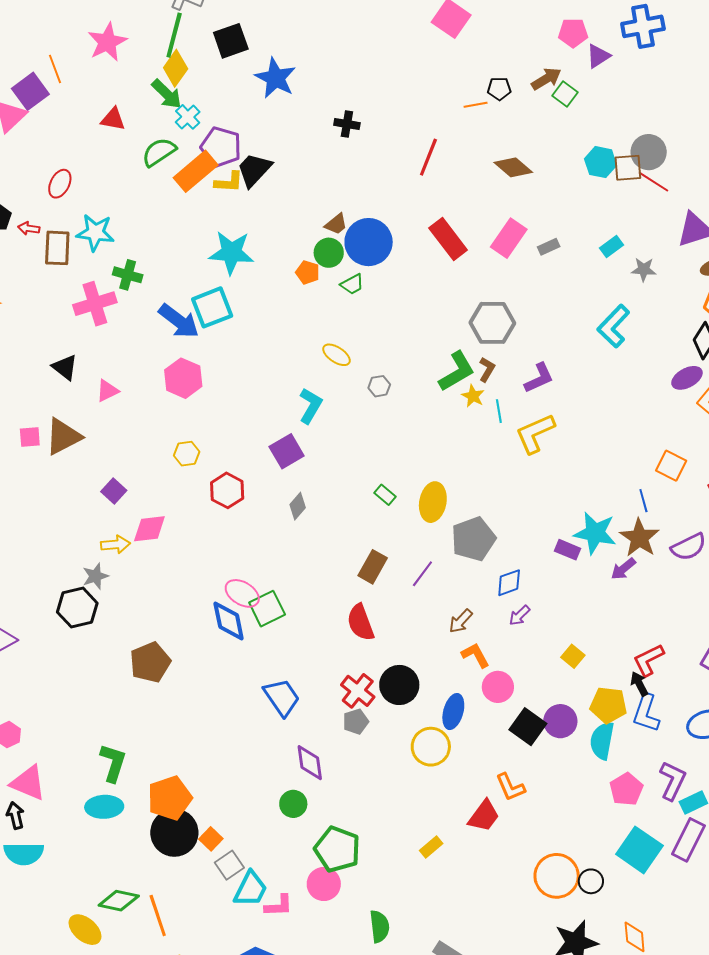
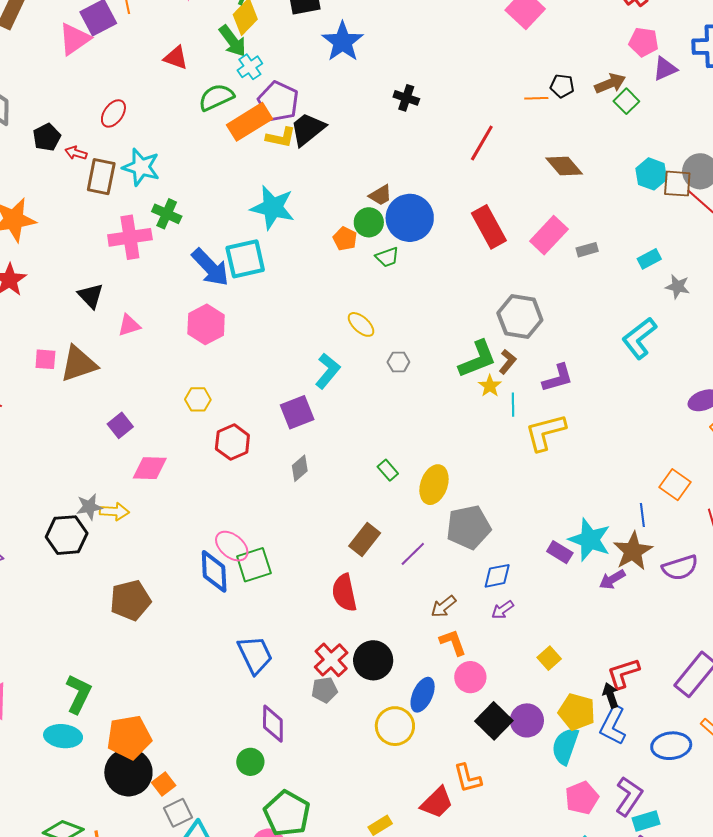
yellow arrow: (116, 544) -> (114, 511), moved

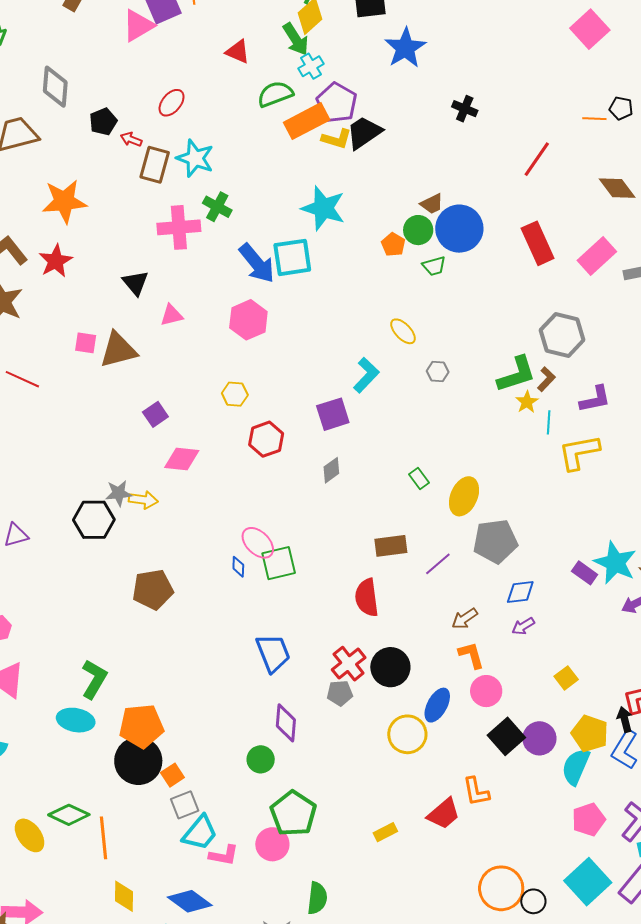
brown rectangle: (365, 539) -> (391, 546), turned 40
blue diamond: (214, 571) -> (238, 567), size x0.5

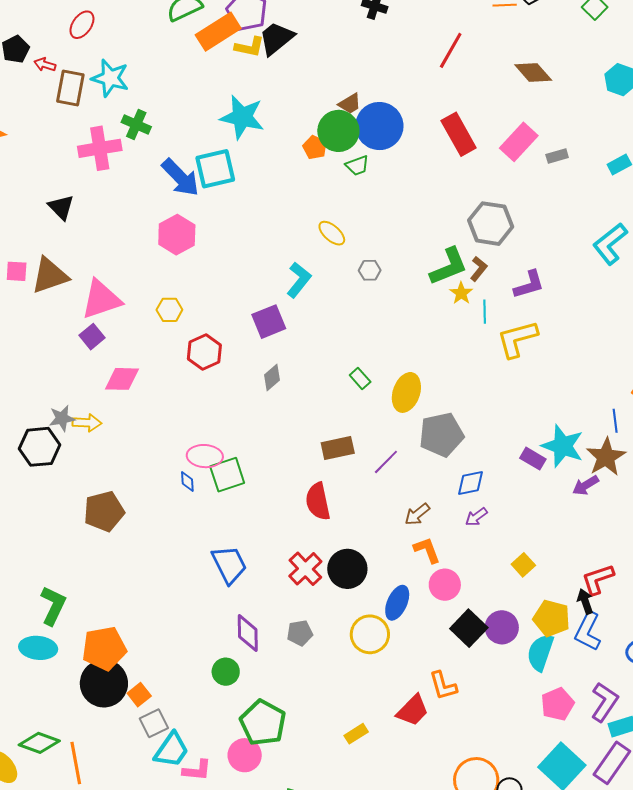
green circle: (418, 230) -> (338, 131), size x1.4
pink triangle: (172, 315) -> (101, 299), moved, size x1.8
pink ellipse: (258, 543) -> (205, 456), turned -36
gray pentagon: (340, 693) -> (300, 633), moved

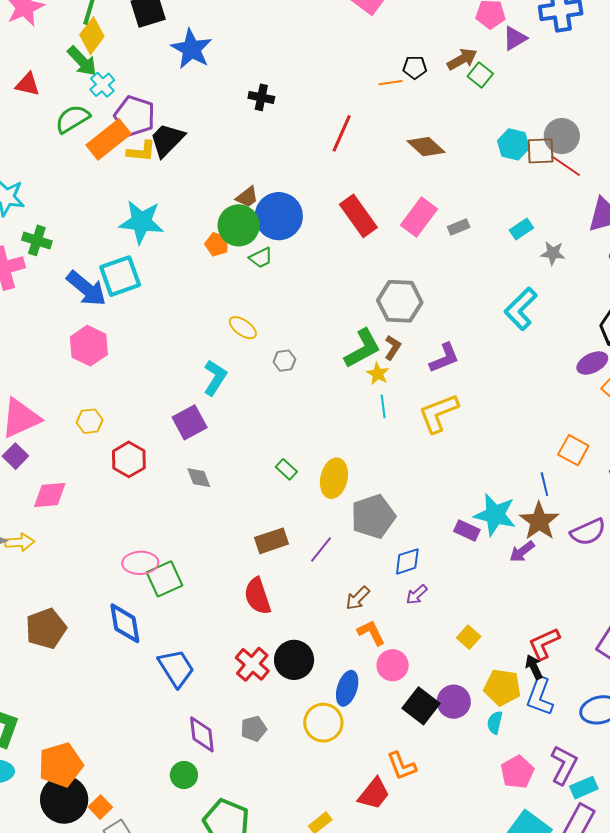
cyan line: (485, 312) -> (383, 406), moved
gray diamond: (272, 378) -> (199, 478), turned -64
blue diamond: (187, 481) -> (125, 623), moved, size x2.0
cyan semicircle: (540, 652) -> (495, 723), size x0.6

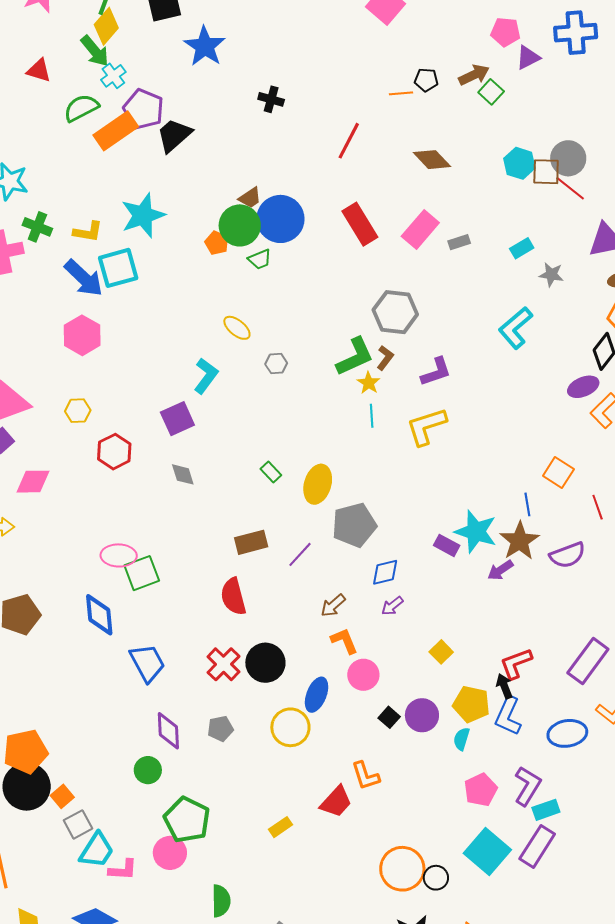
yellow L-shape: (141, 151) -> (88, 232), moved
cyan star: (141, 222) -> (143, 215), turned -30
black square: (421, 706) -> (389, 717), size x0.6

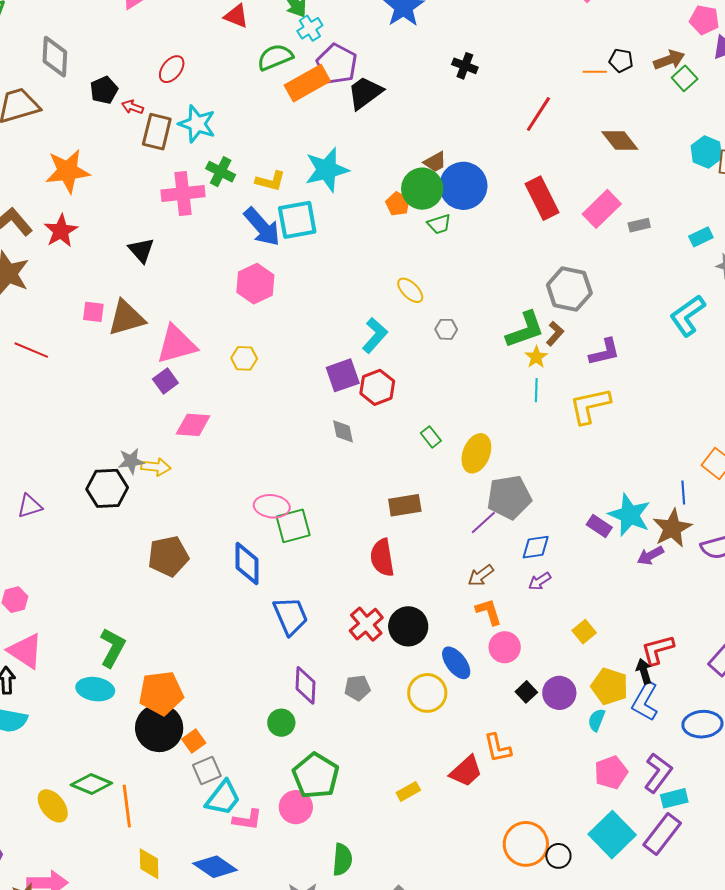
red hexagon: (114, 452) -> (377, 387), moved
purple line: (300, 554) -> (483, 523), moved
blue ellipse: (317, 695) -> (456, 663), turned -64

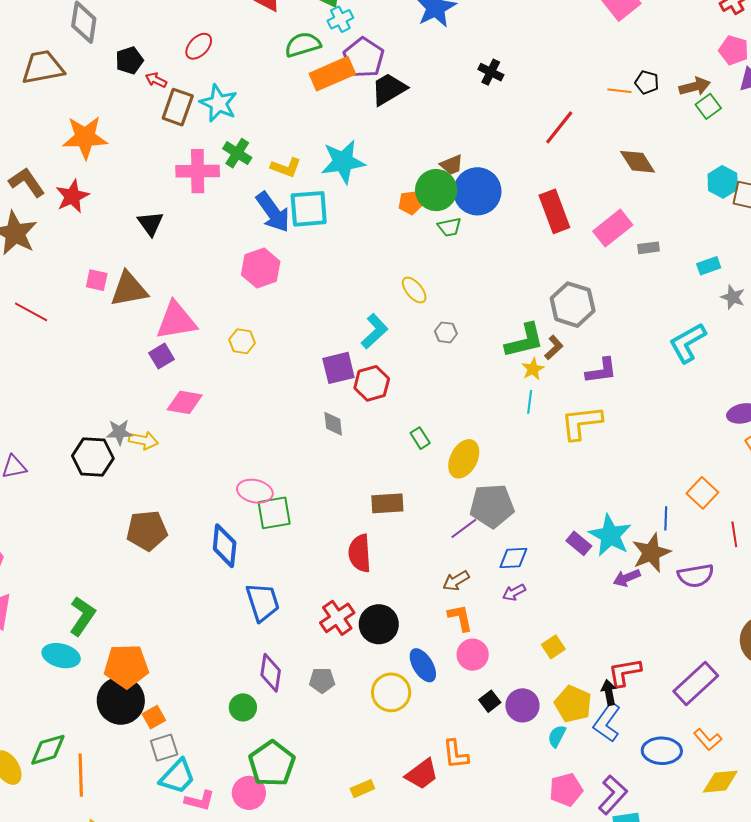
orange pentagon: (398, 204) -> (410, 203), turned 30
green diamond: (91, 784) -> (48, 750), turned -45

